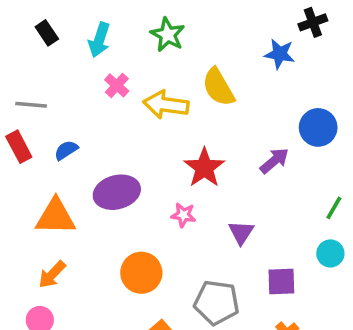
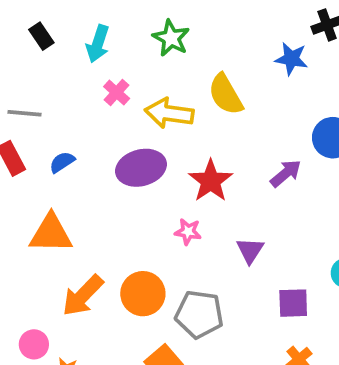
purple ellipse: (117, 192) -> (141, 168), moved
orange arrow: (52, 274) -> (83, 296), moved, size x1.4
gray pentagon: (217, 302) -> (199, 314), moved

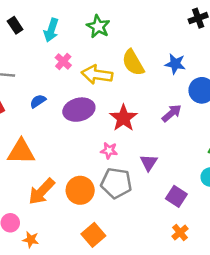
blue star: (291, 59) -> (175, 64), moved
blue semicircle: (62, 162) -> (38, 101), moved
purple square: (293, 303) -> (176, 196), turned 35
gray pentagon: (199, 314) -> (116, 183), moved

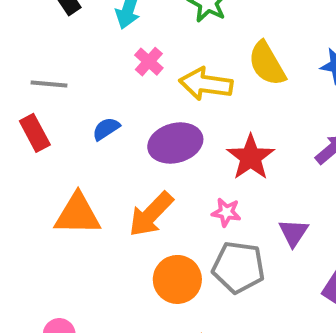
orange arrow: (42, 191) -> (151, 214), moved

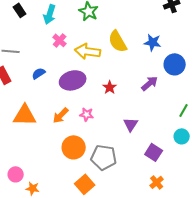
red star: (251, 157) -> (110, 87), size x0.6
pink star: (226, 212) -> (87, 114), moved
orange arrow: (151, 214) -> (61, 115), size x0.7
gray pentagon: (238, 267) -> (104, 157), moved

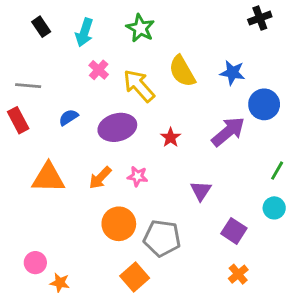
yellow arrow: (88, 51) -> (139, 86), turned 40
purple arrow: (150, 83) -> (228, 132), size x1.4

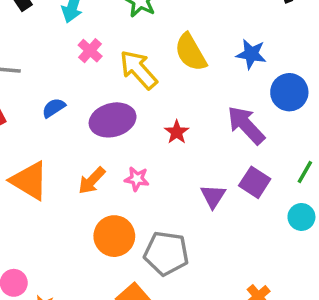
purple arrow: (228, 132) -> (246, 125), turned -93
orange triangle: (48, 178) -> (29, 181), turned 30
purple square: (234, 231) -> (255, 182), moved

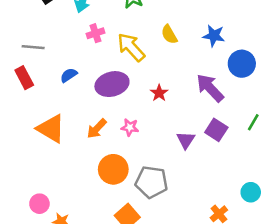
pink cross: (90, 51) -> (95, 33), turned 30
yellow semicircle: (191, 52) -> (169, 34), size x0.7
cyan circle: (301, 217) -> (251, 192), moved

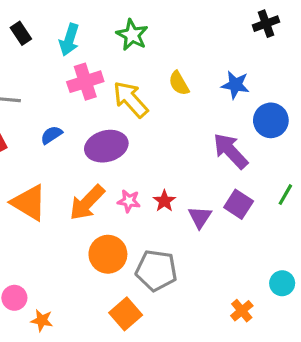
pink cross: (95, 33) -> (85, 82), size x1.5
red star: (159, 93) -> (164, 201), moved
orange arrow: (97, 129) -> (87, 203), size x1.4

